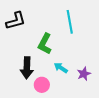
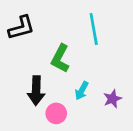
cyan arrow: (61, 68) -> (82, 91), turned -96

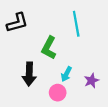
pink circle: (56, 113) -> (58, 93), moved

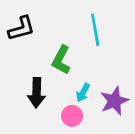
purple star: (91, 81) -> (114, 101), size x1.5

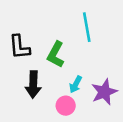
black L-shape: (21, 28) -> (19, 47), moved, turned 100

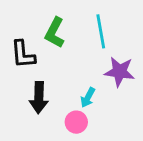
green L-shape: (56, 55) -> (55, 33), moved
purple star: (104, 92) -> (119, 72), moved, turned 30

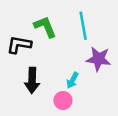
green L-shape: (55, 33) -> (45, 27), turned 130
black L-shape: (23, 54) -> (19, 45), turned 105

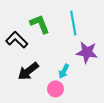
black L-shape: (19, 45) -> (17, 40), turned 35
black arrow: (32, 80) -> (28, 71), turned 50

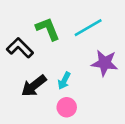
cyan line: (73, 23) -> (88, 28), turned 70
cyan arrow: (64, 71) -> (64, 81), moved

